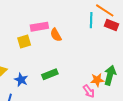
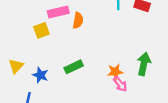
orange semicircle: (56, 35) -> (78, 21), turned -136
orange star: (97, 80) -> (115, 72), moved

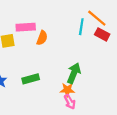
green arrow: (144, 64) -> (74, 73), moved

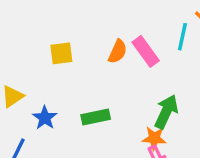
pink rectangle: (26, 27) -> (146, 51), moved, turned 54

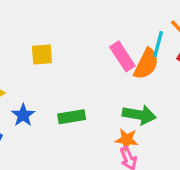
orange semicircle: (118, 52) -> (146, 64), moved, size x1.4
green arrow: (166, 112) -> (139, 115), turned 72

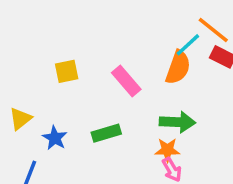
cyan line: (158, 44) -> (188, 45), turned 40
pink rectangle: (122, 56) -> (126, 81), moved

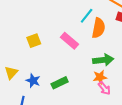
cyan line: (188, 45) -> (87, 16), moved
green rectangle: (106, 133) -> (60, 83), moved

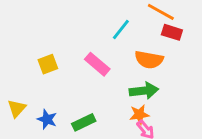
orange semicircle: (99, 28) -> (149, 60), moved, turned 90

